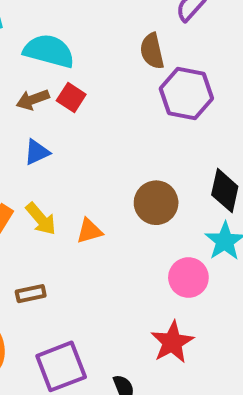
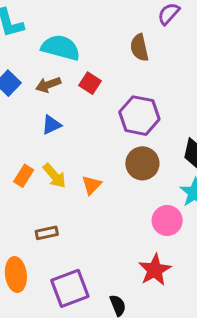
purple hexagon: (186, 94) -> (139, 116), moved
red square: (71, 98) -> (90, 83), moved
orange triangle: (89, 231) -> (92, 185), turned -30

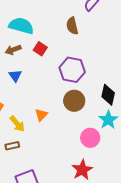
blue triangle: (51, 125) -> (15, 76), turned -40
yellow arrow: (54, 176) -> (17, 124), moved

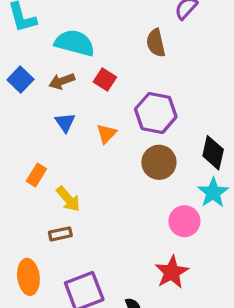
orange triangle: (41, 115) -> (106, 134), moved

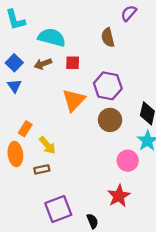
red square: (105, 80) -> (73, 63), turned -32
blue triangle: (65, 122) -> (14, 86), moved
orange triangle: (106, 134) -> (74, 100), size x1.6
orange ellipse: (28, 277) -> (15, 154), moved

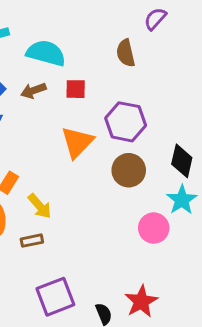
red star: (119, 196) -> (141, 301), moved

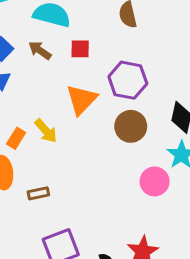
brown arrow: (33, 91) -> (40, 50), turned 55
yellow arrow: (40, 206) -> (46, 131), moved

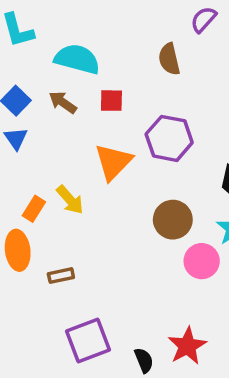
brown circle: (131, 126) -> (173, 220), moved

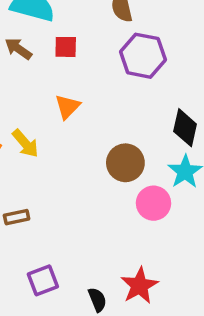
purple hexagon: (169, 138) -> (143, 56), moved
orange triangle: (113, 162) -> (67, 107), size x0.7
purple square: (88, 340) -> (43, 280), size x0.7

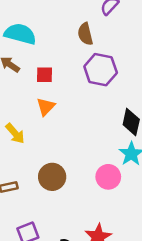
red square: (66, 47) -> (44, 75), moved
brown circle: (125, 163) -> (52, 177), moved

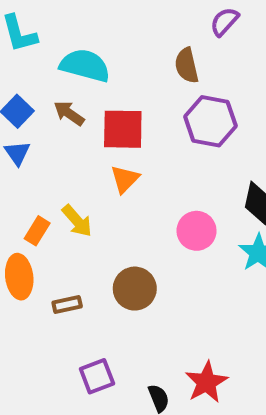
red square: (44, 75) -> (123, 129), size x1.6
pink circle: (108, 177) -> (197, 231), moved

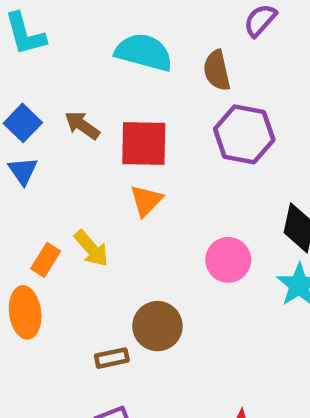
cyan semicircle: (85, 65) -> (144, 52), moved
brown rectangle: (67, 305) -> (112, 358), moved

